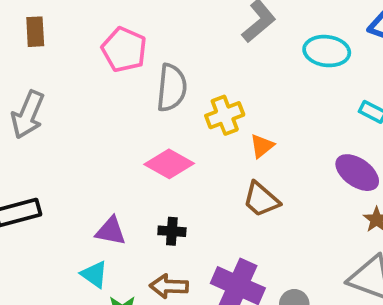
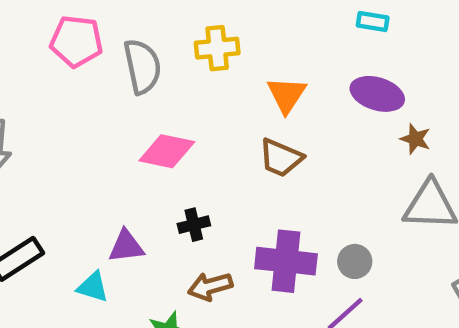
yellow cross: (225, 115) -> (217, 48), moved, turned 33
orange triangle: (262, 146) -> (287, 95), moved, size x1.4
cyan triangle: (94, 274) -> (93, 287), moved

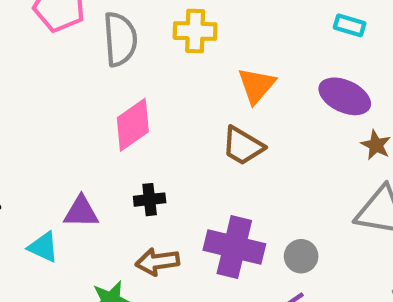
pink diamond: (167, 151) -> (133, 125), turned -54

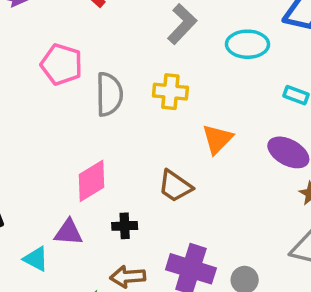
pink diamond: (133, 125) -> (92, 181), moved
brown trapezoid: (243, 146) -> (175, 186), moved

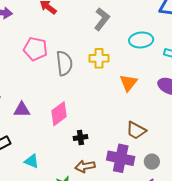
cyan ellipse: (247, 44) -> (141, 40), moved
brown trapezoid: (175, 186) -> (136, 130), moved
purple triangle: (68, 232) -> (22, 110), moved

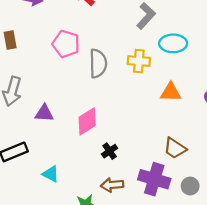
cyan ellipse: (141, 40) -> (173, 43), moved
orange triangle: (128, 83) -> (171, 92), turned 48
black cross: (80, 138) -> (110, 151), turned -32

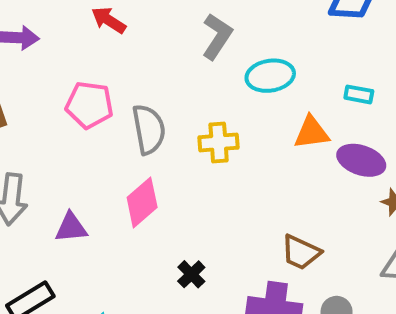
yellow cross: (139, 61) -> (219, 142), moved
orange triangle: (171, 92) -> (312, 133), moved
pink diamond: (87, 121) -> (142, 202), moved

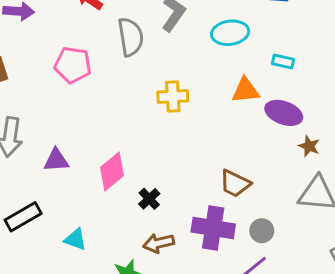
cyan ellipse: (270, 76) -> (230, 33), moved
gray semicircle: (149, 129) -> (131, 37), moved
pink diamond: (142, 202) -> (112, 172), moved

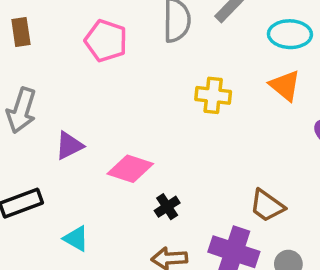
orange triangle: (245, 90) -> (285, 86), moved, turned 36
purple triangle: (56, 160) -> (69, 145), turned -32
pink diamond: (112, 172) -> (130, 169), turned 48

